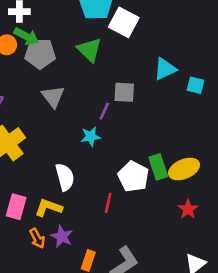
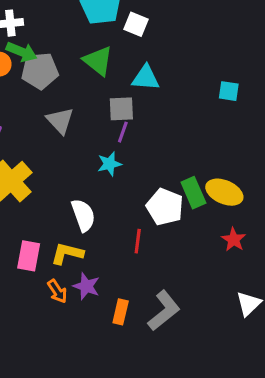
white square: (124, 22) -> (136, 24), size x0.7
cyan triangle: (165, 69) -> (146, 78), moved, turned 35
gray square: (124, 92) -> (121, 109), moved
yellow ellipse: (184, 169) -> (224, 192), turned 52

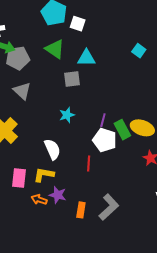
cyan square: (229, 91) -> (139, 51), moved, turned 32
gray triangle: (60, 121) -> (22, 91), moved
purple line: (123, 132) -> (103, 120), moved
orange arrow: (57, 291) -> (39, 200), turned 147

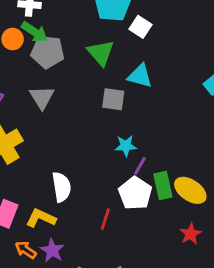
cyan star: (67, 115) -> (126, 146), moved

